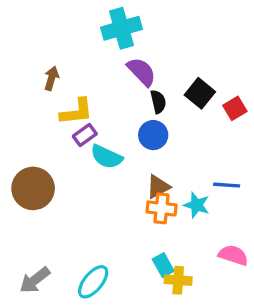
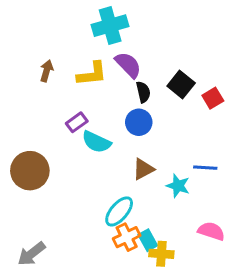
yellow L-shape: (76, 112) -> (92, 74), moved
orange cross: (162, 208) -> (127, 237), moved, turned -32
cyan ellipse: (93, 282) -> (119, 211), moved

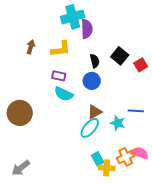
purple semicircle: (128, 65) -> (87, 29), moved, turned 42
purple rectangle: (77, 122) -> (59, 76), moved, turned 48
cyan ellipse: (119, 211) -> (90, 128), moved
orange cross: (127, 237) -> (126, 157), moved

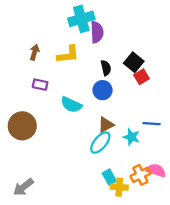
red square: (141, 65) -> (142, 77), moved
purple rectangle: (59, 76) -> (40, 85), moved

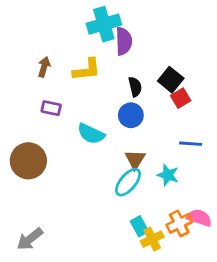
blue line: (152, 124) -> (191, 144), moved
brown triangle: (106, 125) -> (135, 159), turned -30
yellow cross: (119, 187) -> (152, 239), turned -30

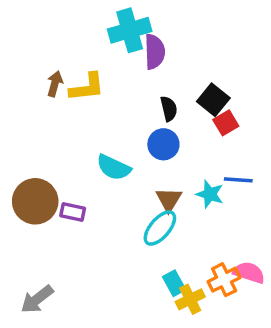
yellow L-shape: (87, 70) -> (87, 87), moved
purple rectangle: (51, 108) -> (73, 212), moved
cyan star: (168, 175) -> (210, 194), moved

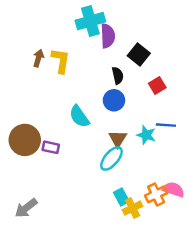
yellow L-shape: (87, 87) -> (61, 61), turned -75
black square: (213, 100) -> (139, 54), moved
cyan semicircle: (114, 167) -> (79, 116), turned 30

